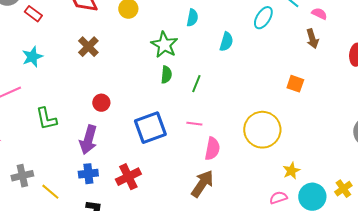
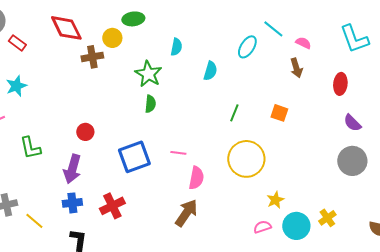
brown cross: (88, 47) -> (92, 57), moved, turned 35
green line: (196, 84) -> (234, 113), moved

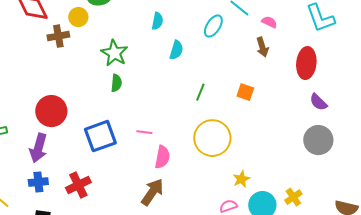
cyan semicircle: (176, 47) -> (157, 21), moved
red ellipse: (340, 84) -> (306, 63), size x1.4
red circle: (85, 132) -> (51, 111), size x1.8

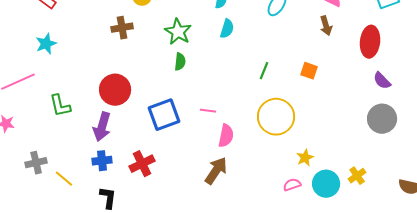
brown cross: (58, 36) -> (122, 28), moved
cyan semicircle: (176, 50) -> (227, 29), moved

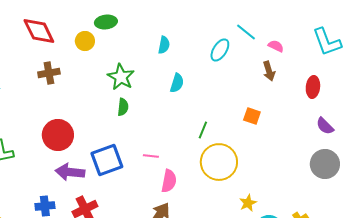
brown cross: (122, 28) -> (49, 73), moved
cyan semicircle: (227, 29) -> (177, 83), moved
red ellipse: (370, 42) -> (313, 87), size x0.7
green line: (264, 71) -> (203, 130), moved
purple arrow: (102, 127) -> (70, 172), moved, turned 80

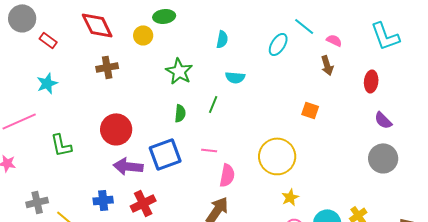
cyan semicircle: (177, 83) -> (235, 77), turned 78
green semicircle: (123, 107) -> (180, 113), moved
green line: (203, 130) -> (213, 104), moved
yellow star: (248, 203) -> (290, 197), moved

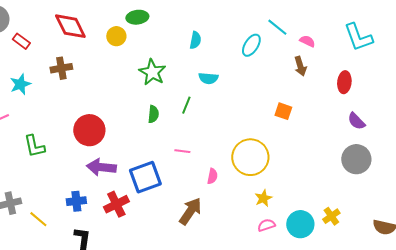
brown cross: (107, 67) -> (61, 68), moved
blue square: (165, 154) -> (145, 177), moved
pink semicircle: (227, 175) -> (212, 176), moved, size x0.7

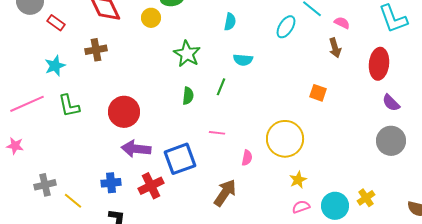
red ellipse: (344, 82) -> (379, 64), size x1.4
green L-shape: (34, 146) -> (69, 106), moved

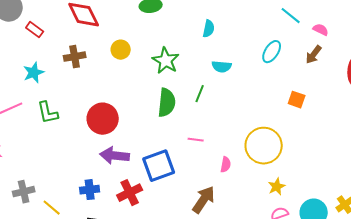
yellow circle: (151, 18) -> (121, 50), moved
cyan ellipse: (286, 27) -> (272, 52), moved
brown arrow: (335, 48) -> (314, 55), turned 54
green semicircle: (188, 96) -> (167, 103), size x1.6

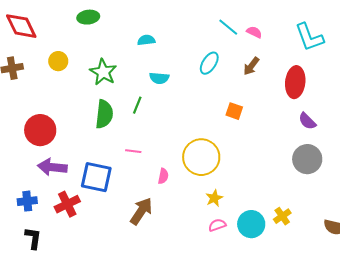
cyan semicircle: (209, 29) -> (146, 40), turned -108
pink semicircle: (321, 30) -> (254, 32), moved
blue square: (159, 166) -> (96, 177), turned 32

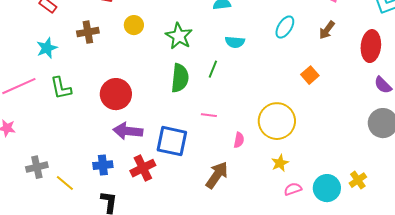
orange square: (234, 111) -> (310, 75), turned 30
yellow star: (214, 198) -> (280, 163), moved

